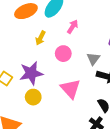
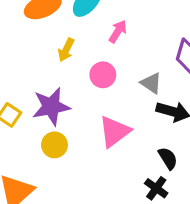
gray triangle: (93, 59) -> (151, 83), turned -32
pink triangle: (71, 89) -> (115, 132), turned 35

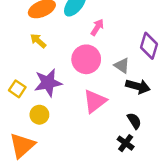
yellow arrow: (66, 50) -> (38, 41), moved, turned 105
pink circle: (103, 75) -> (86, 59), size x1.5
yellow circle: (54, 145) -> (39, 115), moved

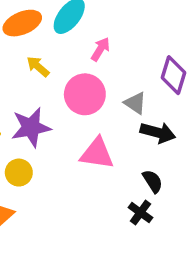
yellow arrow: (38, 41) -> (38, 66), moved
pink triangle: (95, 101) -> (97, 153), turned 45

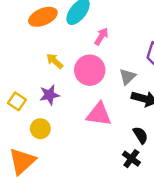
yellow arrow: (38, 66) -> (55, 61), moved
gray triangle: (135, 103) -> (127, 77), turned 42
purple star: (31, 127) -> (49, 95), size x0.7

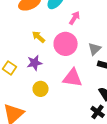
yellow circle: (40, 129) -> (41, 89), moved

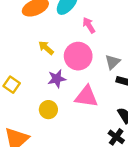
pink arrow: (75, 18) -> (89, 25), turned -64
purple star: (35, 63) -> (57, 79), moved

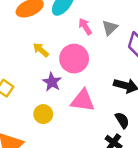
gray triangle: (113, 62) -> (110, 28), moved
purple star: (57, 79) -> (52, 82), turned -30

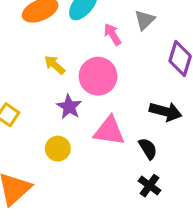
gray triangle: (110, 28) -> (145, 20), moved
black semicircle: (122, 120) -> (148, 149), moved

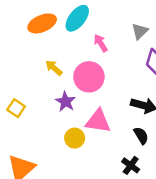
gray triangle: (145, 20) -> (140, 31), moved
yellow circle: (58, 149) -> (75, 138), moved
black semicircle: (148, 149) -> (141, 135), moved

